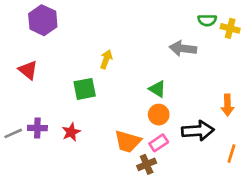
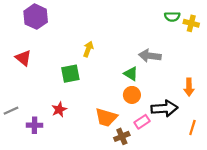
gray arrow: (183, 49) -> (150, 56), moved
purple cross: (37, 128) -> (34, 125), moved
pink rectangle: (159, 143) -> (142, 122), moved

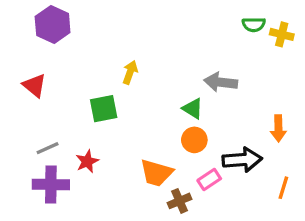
gray line: (11, 111) -> (48, 148), moved
purple cross: (34, 125) -> (51, 184), size x1.5

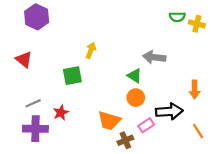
orange line: (283, 188) -> (198, 131), turned -49

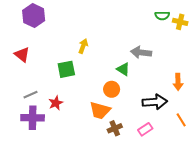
orange circle: (136, 98) -> (112, 89), moved
pink rectangle: (146, 125) -> (145, 129), moved

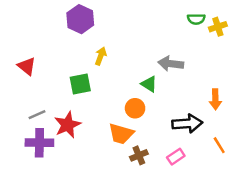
purple hexagon: (34, 16) -> (80, 19), moved
yellow cross: (180, 22) -> (218, 27), turned -32
red star: (56, 103) -> (68, 125), size x1.5

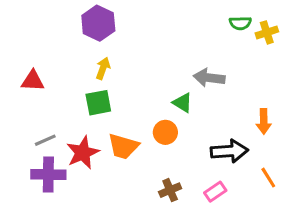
yellow arrow: (101, 56) -> (103, 68), moved
red triangle: (27, 66) -> (33, 81), turned -36
orange trapezoid: (121, 134) -> (123, 146), moved

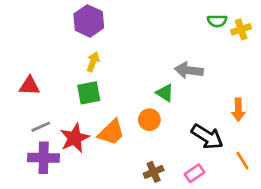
red triangle: (33, 81) -> (29, 86), moved
orange trapezoid: (123, 146) -> (111, 132), turned -60
black arrow: (229, 151) -> (207, 137), turned 36

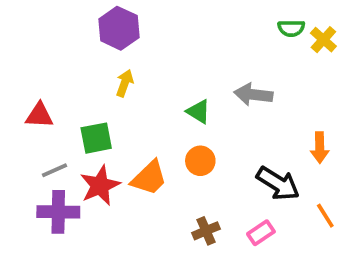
yellow cross: (241, 29) -> (323, 40), turned -30
green square: (89, 93) -> (96, 138), moved
green triangle: (165, 93) -> (198, 112), moved

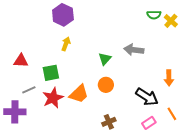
green triangle: (198, 112) -> (105, 59), turned 40
purple cross: (58, 212) -> (15, 112), moved
pink rectangle: (261, 233) -> (149, 123), moved

